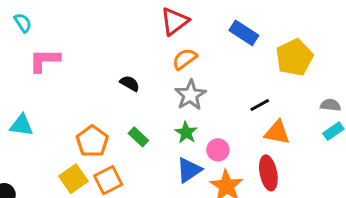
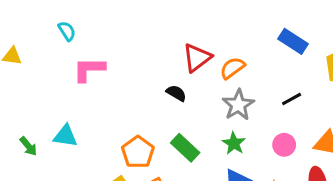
red triangle: (175, 21) -> (197, 58), moved
black line: (260, 105) -> (292, 99), moved
green rectangle: (138, 137) -> (185, 148), size x1.4
pink circle: (218, 150) -> (284, 145), moved

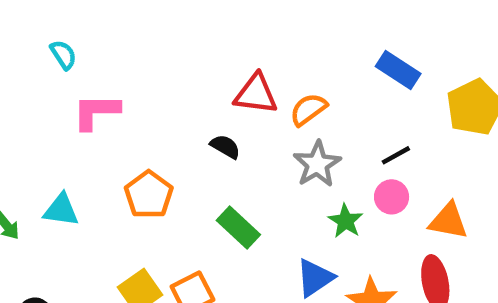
red triangle: (197, 58) -> (256, 94), turned 44
green star: (234, 143) -> (346, 221), moved
pink circle: (284, 145) -> (392, 197), moved
orange pentagon: (138, 152) -> (149, 195), moved

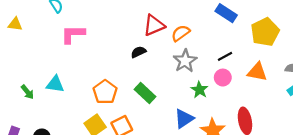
red triangle: (256, 94) -> (154, 25), turned -30
black semicircle: (225, 147) -> (138, 52), turned -56
orange pentagon: (149, 195) -> (105, 92), moved
orange triangle: (448, 221) -> (257, 72), moved

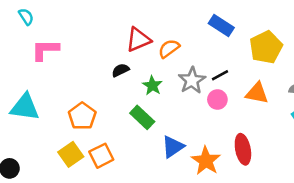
gray star: (185, 61) -> (192, 80), moved
cyan triangle: (55, 84) -> (25, 107), size x1.4
green star: (199, 90) -> (152, 85), moved
green rectangle: (145, 93) -> (142, 117), moved

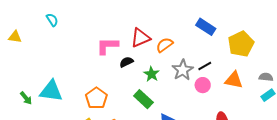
pink L-shape: (45, 50) -> (107, 46), moved

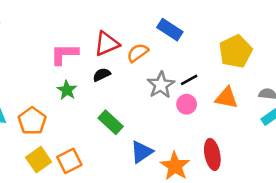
blue rectangle: (206, 27) -> (170, 30), moved
black semicircle: (126, 62) -> (102, 75), moved
green star: (152, 74) -> (67, 90), moved
orange pentagon: (96, 98) -> (32, 121), moved

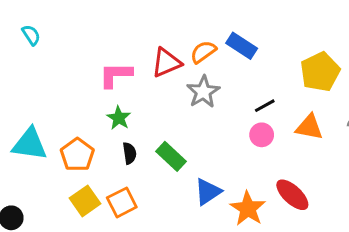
orange semicircle: (138, 53) -> (203, 52), moved
black semicircle: (102, 75) -> (129, 153), moved, turned 108
gray star: (161, 85) -> (203, 92), moved
red ellipse: (212, 154) -> (292, 195), turned -36

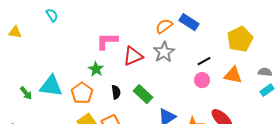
red triangle: (166, 63) -> (133, 56), moved
green star: (119, 118) -> (96, 69), moved

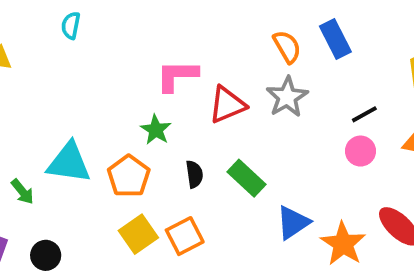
cyan semicircle: (52, 15) -> (71, 25), turned -136
blue rectangle: (189, 22) -> (335, 39), turned 30
orange semicircle: (164, 26) -> (287, 47), turned 96
green arrow: (26, 93) -> (22, 192), moved

